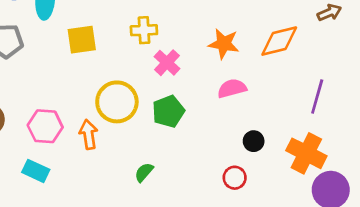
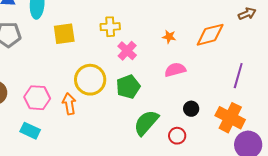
orange star: (224, 44) -> (169, 37), size x0.6
green semicircle: (144, 172) -> (146, 123), moved, size x1.8

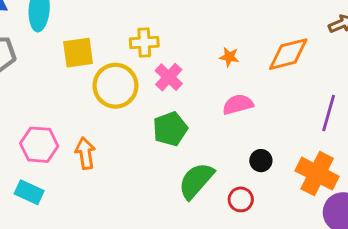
yellow circle: (90, 80) -> (115, 86), moved

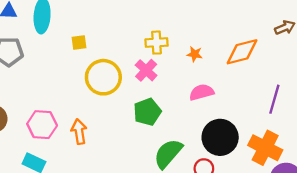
yellow cross: (144, 42) -> (157, 43), moved
yellow square: (78, 53) -> (79, 43), moved, size x0.6
black circle: (261, 161) -> (220, 137), size x2.0

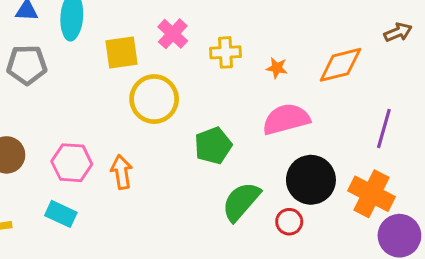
yellow square: (79, 43) -> (121, 52), size x1.6
pink cross: (146, 70) -> (173, 34), moved
pink semicircle: (202, 92) -> (286, 119), size x1.4

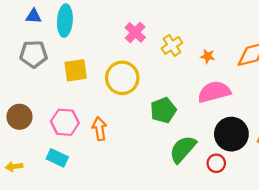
yellow square: (121, 52) -> (76, 70), moved
yellow cross: (226, 52) -> (172, 45), turned -30

